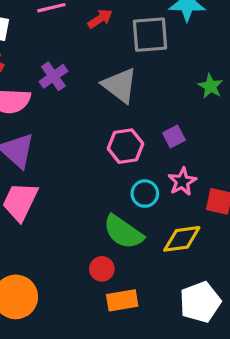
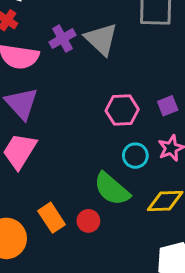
gray triangle: (120, 85) -> (101, 39), moved
orange rectangle: (122, 300) -> (52, 218), moved, turned 60

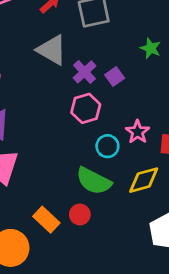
purple cross: (62, 39) -> (85, 72), moved
purple square: (168, 106) -> (115, 77), moved

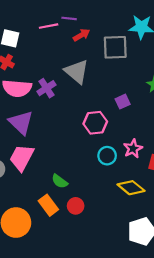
purple cross: (85, 72) -> (46, 88), moved
yellow diamond: (144, 180) -> (131, 188), turned 44
green semicircle: (94, 181) -> (60, 181), moved, size x0.6

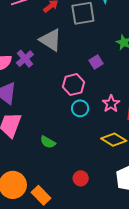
cyan circle: (107, 156) -> (80, 108), moved
orange rectangle: (48, 205) -> (41, 195), moved
red circle: (76, 206) -> (81, 178), moved

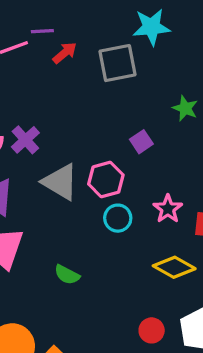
gray triangle: (51, 40) -> (60, 182), moved
red circle: (81, 178) -> (152, 330), moved

